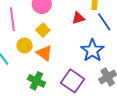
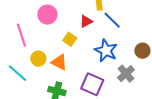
yellow square: (43, 30) -> (70, 39), moved

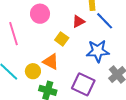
blue star: (106, 51) -> (98, 51), turned -30
yellow circle: (38, 59) -> (33, 71), moved

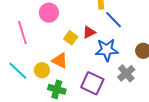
red triangle: (78, 21) -> (89, 32), moved

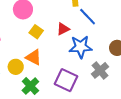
yellow square: (71, 38) -> (36, 32), moved
green cross: (57, 89) -> (30, 86), turned 30

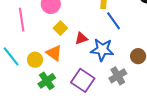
red triangle: (63, 29) -> (81, 38), moved

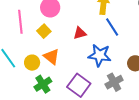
yellow square: (60, 28) -> (44, 31), moved
red triangle: (81, 38) -> (80, 33), moved

